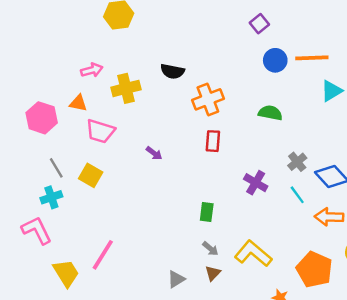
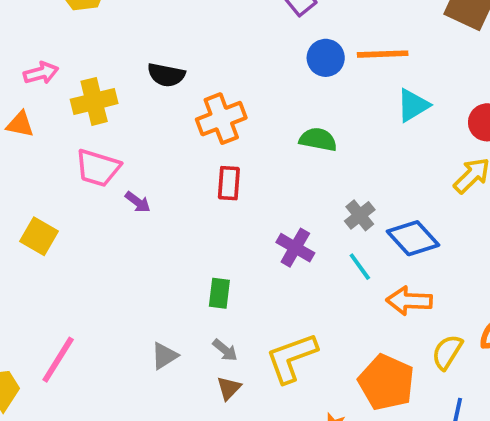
pink trapezoid: (100, 131) -> (98, 168), moved
yellow L-shape: (253, 254) -> (292, 358), turned -60
gray triangle: (176, 279) -> (164, 356), moved

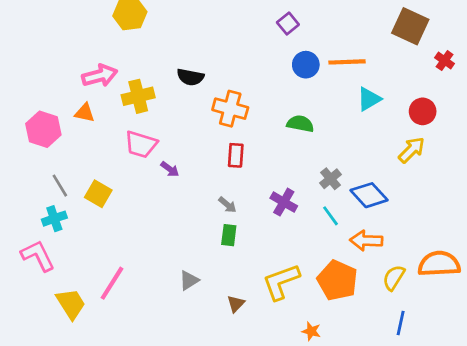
pink arrow: (41, 73) -> (100, 76), size x1.4
orange cross: (221, 119) -> (230, 109), turned 36
gray arrow: (225, 350) -> (227, 205), moved
orange pentagon: (386, 382) -> (337, 280), moved

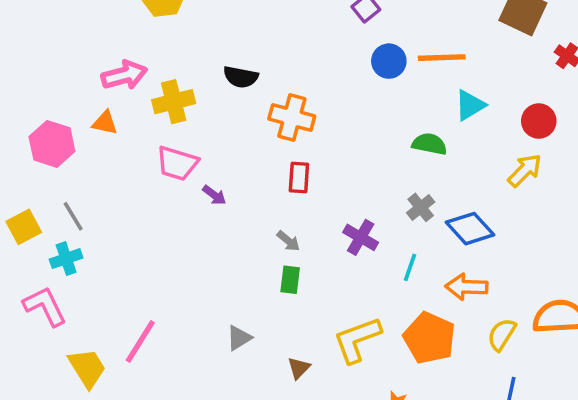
green semicircle: (300, 124) -> (429, 144), moved
yellow square: (98, 194) -> (24, 227), moved, turned 32
cyan line: (331, 216) -> (410, 267), moved, turned 55

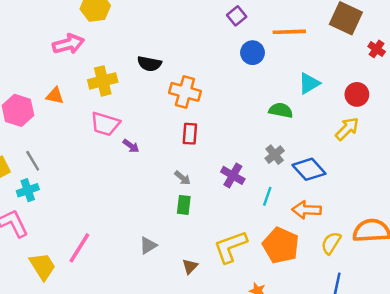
orange line: (442, 58) -> (289, 32), moved
pink arrow: (124, 75) -> (68, 44), moved

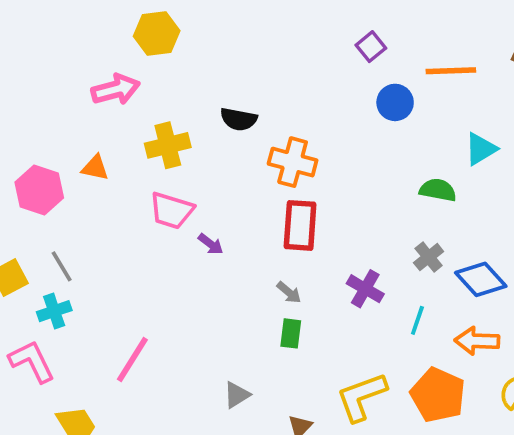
red rectangle: (190, 134) -> (300, 225), size x1.5
pink line: (79, 248) -> (132, 360), moved

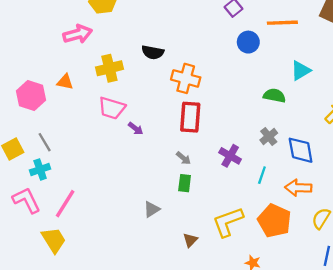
blue diamond: (481, 279) -> (301, 150), turned 32
pink line: (132, 360) -> (65, 204), moved
gray triangle: (237, 395) -> (152, 209), moved

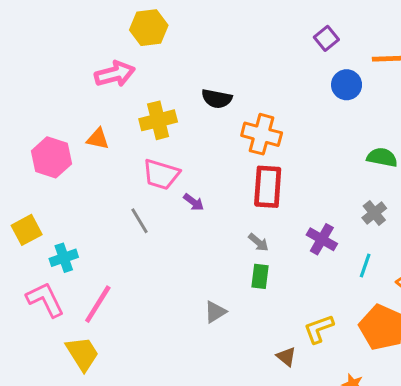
gray line: (45, 142) -> (140, 221), moved
yellow L-shape: (228, 222) -> (319, 329), size x0.7
brown triangle: (190, 240) -> (286, 357), moved, turned -35

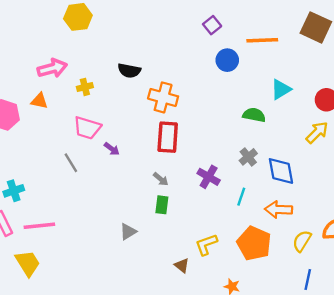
pink arrow: (115, 74) -> (52, 68), moved
yellow cross: (158, 120) -> (85, 87), size x0.6
pink line: (98, 304) -> (39, 226), turned 52

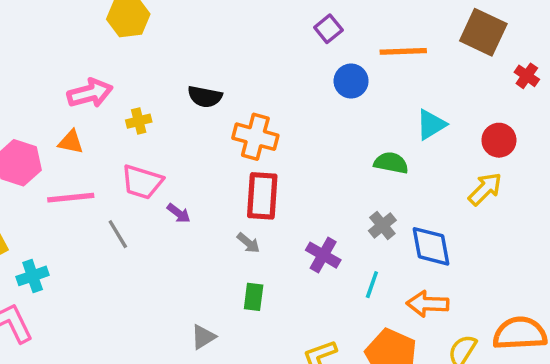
gray arrow: (161, 179) -> (248, 243), moved
pink line: (39, 226) -> (71, 198), moved

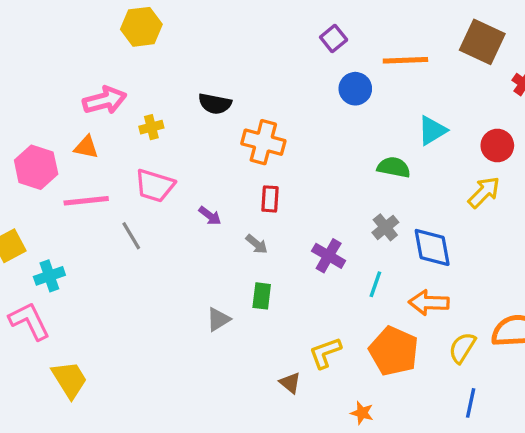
red rectangle: (262, 196) -> (270, 199), size x0.6
purple arrow: (179, 213) -> (210, 216), moved
gray triangle: (203, 337) -> (218, 319), moved

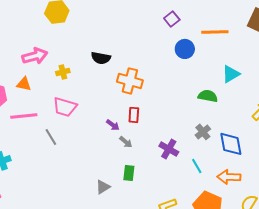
purple arrow: (210, 216) -> (113, 125), moved
cyan line: (375, 284) -> (197, 166), turned -49

